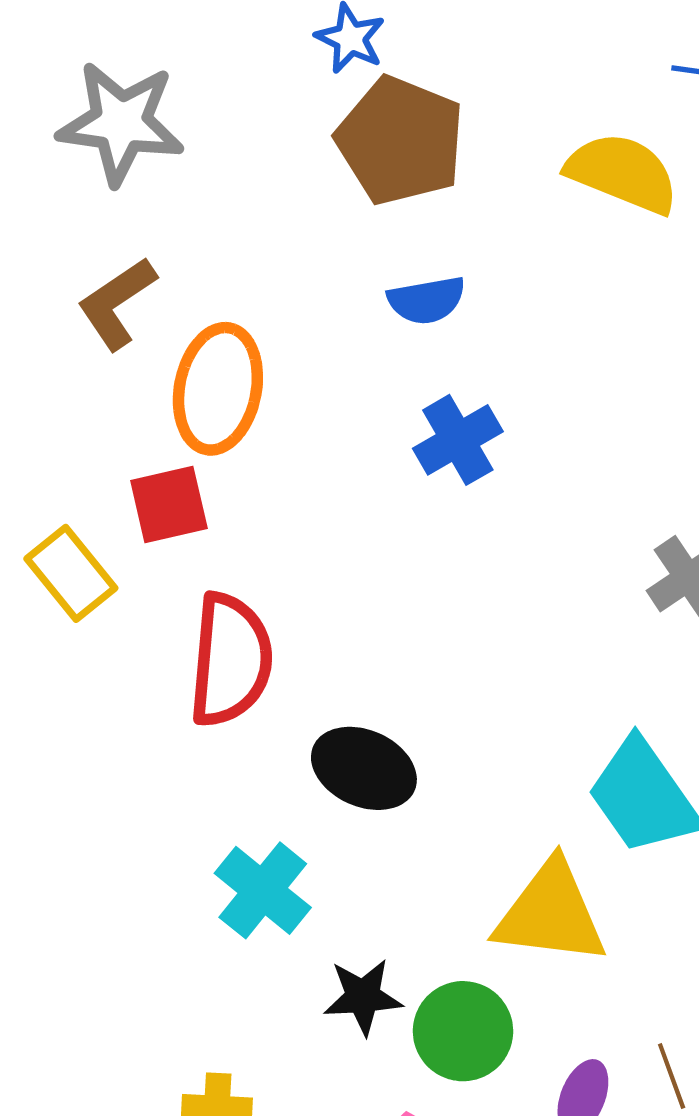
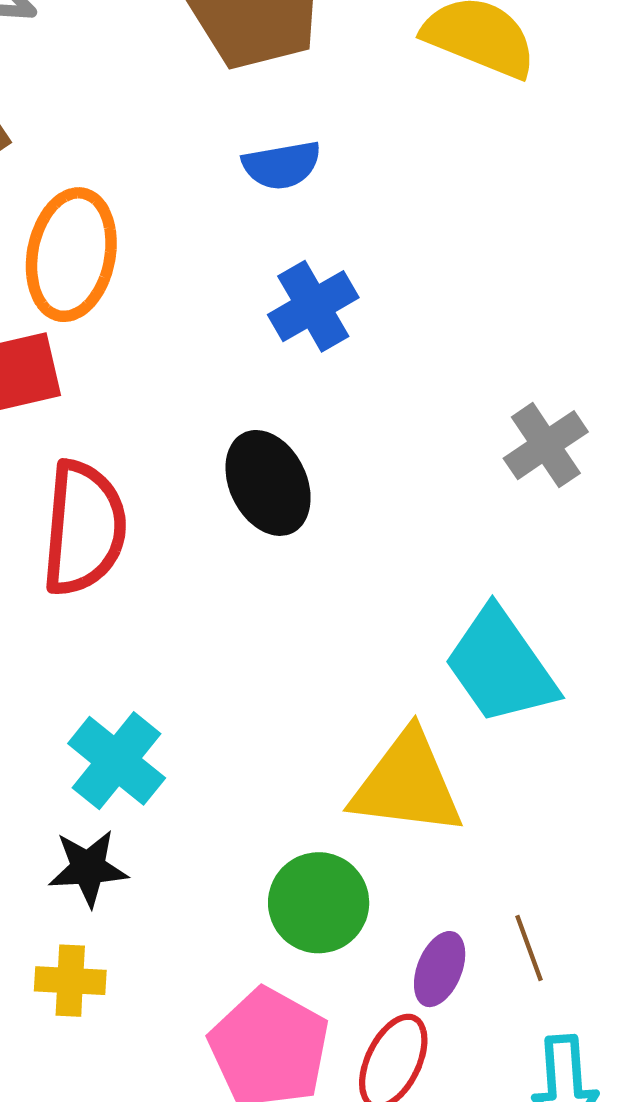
black ellipse: (364, 768) -> (268, 483), moved, turned 40
black star: (363, 997) -> (88, 868), moved

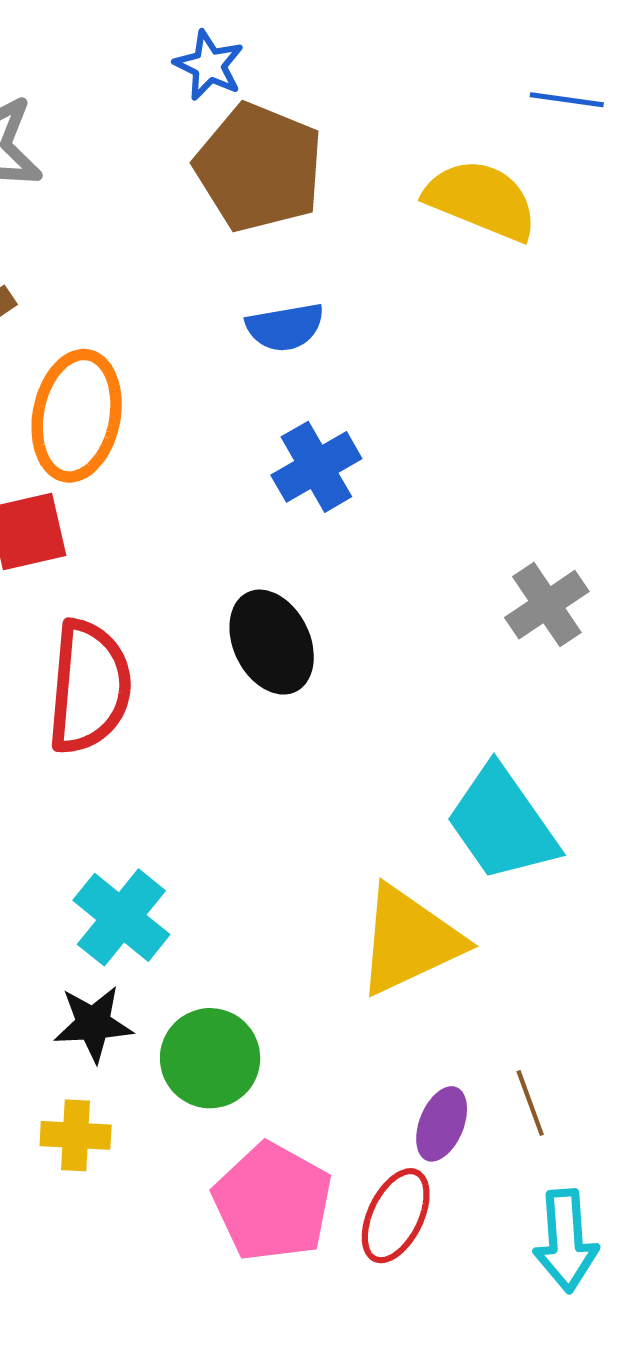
yellow triangle: (407, 784) -> (409, 940), turned -32
green circle: (319, 903) -> (210, 1058), moved

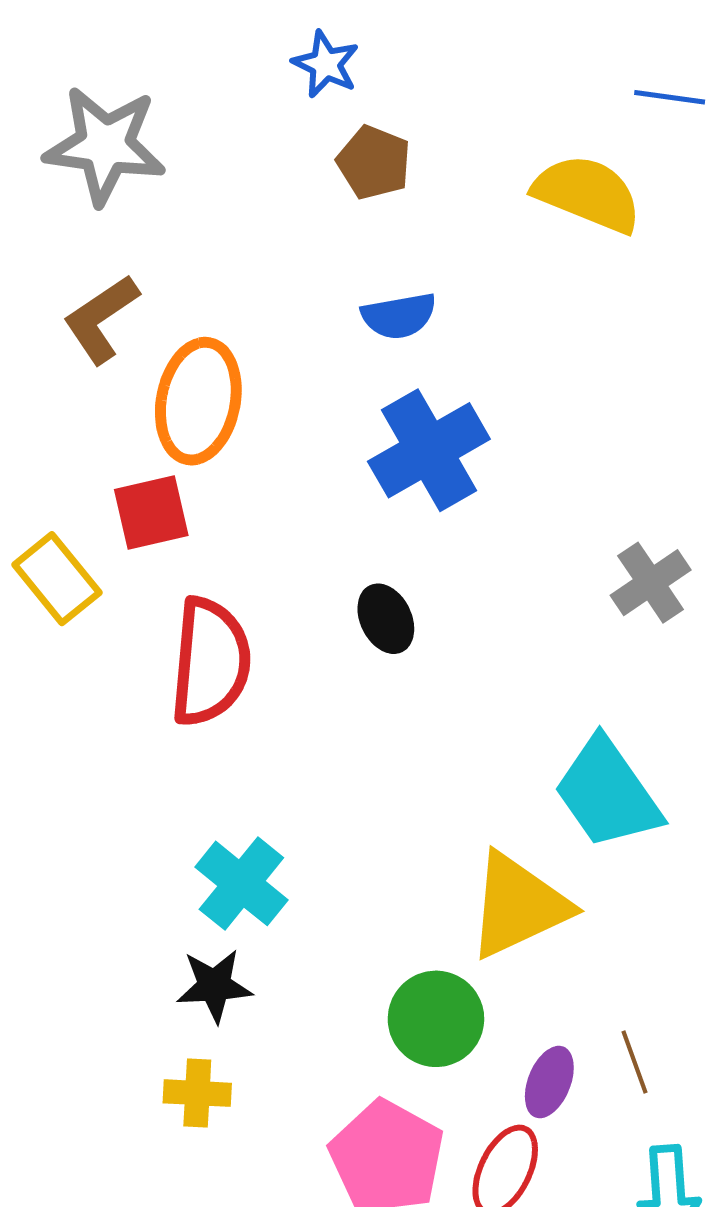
brown pentagon: (259, 168) -> (374, 162), size x0.6
blue cross: (316, 467) -> (429, 450), size x1.4
black ellipse: (272, 642) -> (386, 619), size x0.7
green circle: (210, 1058) -> (436, 1019), moved

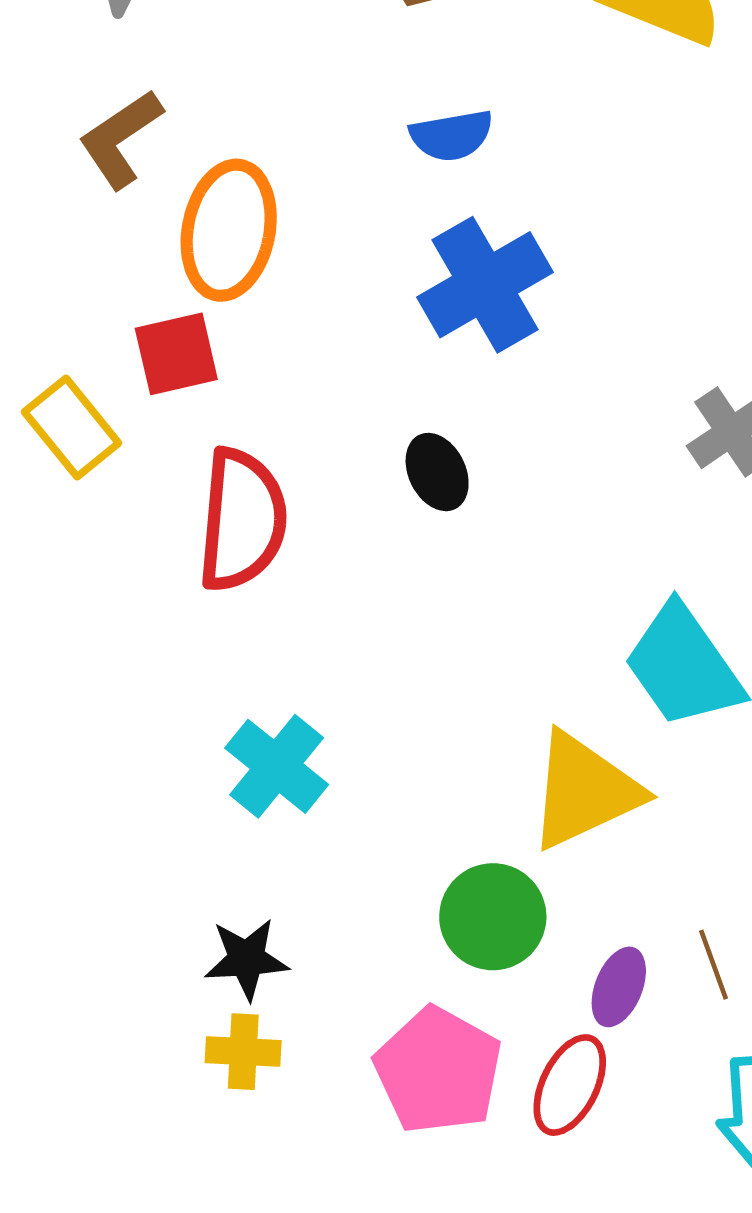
black star: (214, 986) -> (247, 959), moved
yellow cross: (197, 1093) -> (243, 1052), moved

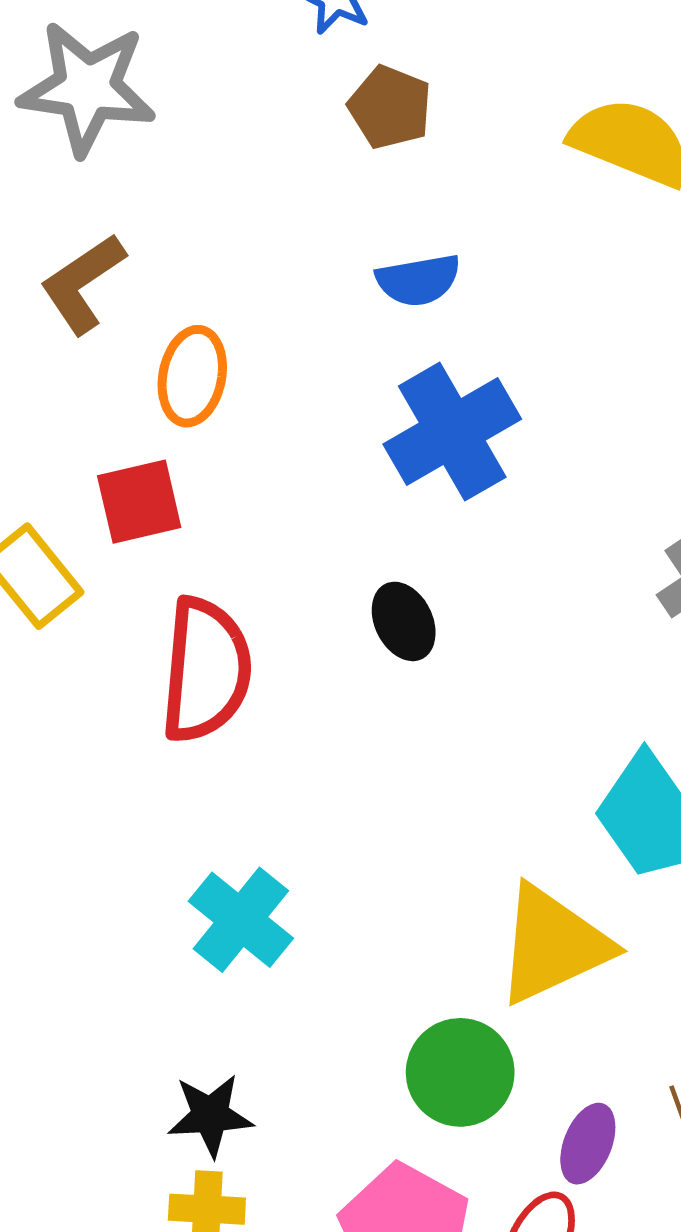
orange ellipse: (229, 230) -> (192, 376), size x0.7

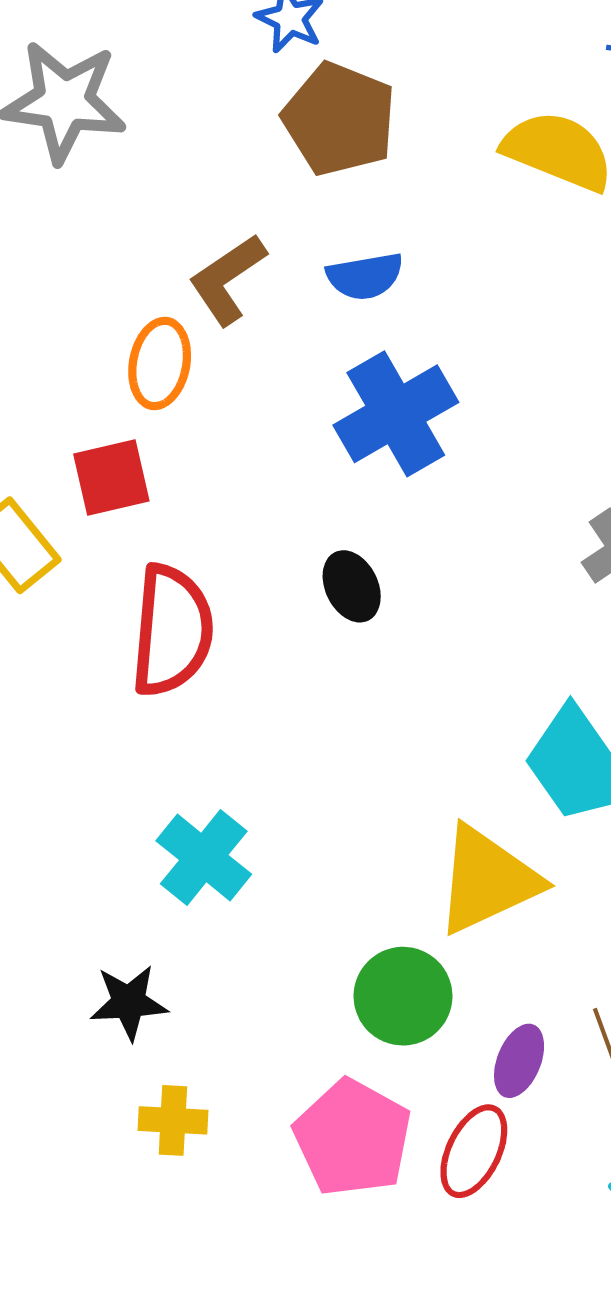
brown pentagon: (390, 107) -> (339, 119), size x1.5
brown L-shape: (83, 284) -> (227, 279), moved
black star: (210, 1115) -> (129, 1002), moved

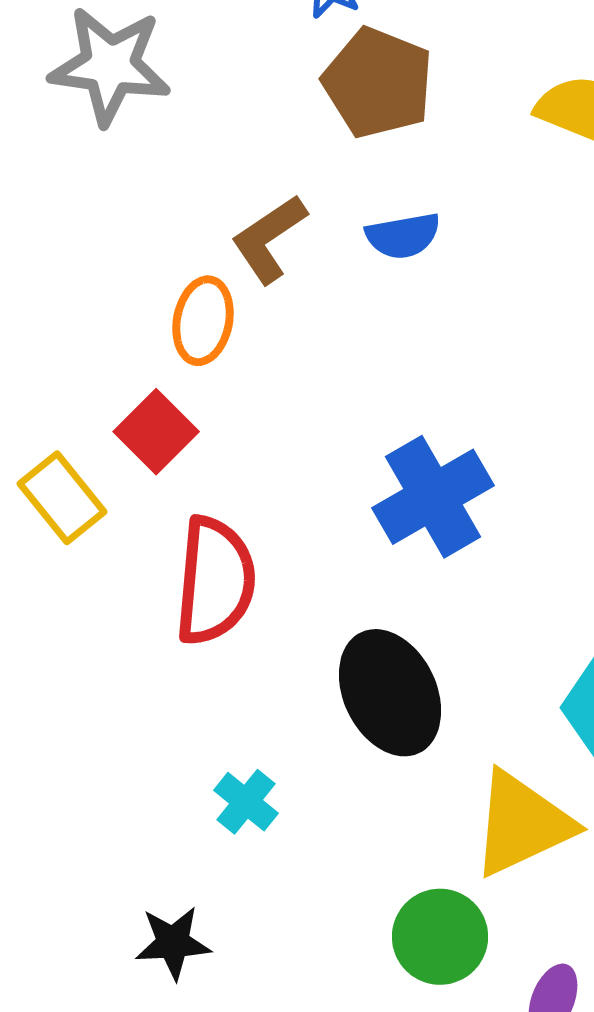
blue cross: (396, 414) -> (433, 497), moved
red square: (111, 478) -> (156, 432), turned -32
black ellipse: (352, 586) -> (390, 693), moved, size x1.8
cyan cross: (204, 857) -> (246, 802), size x0.7

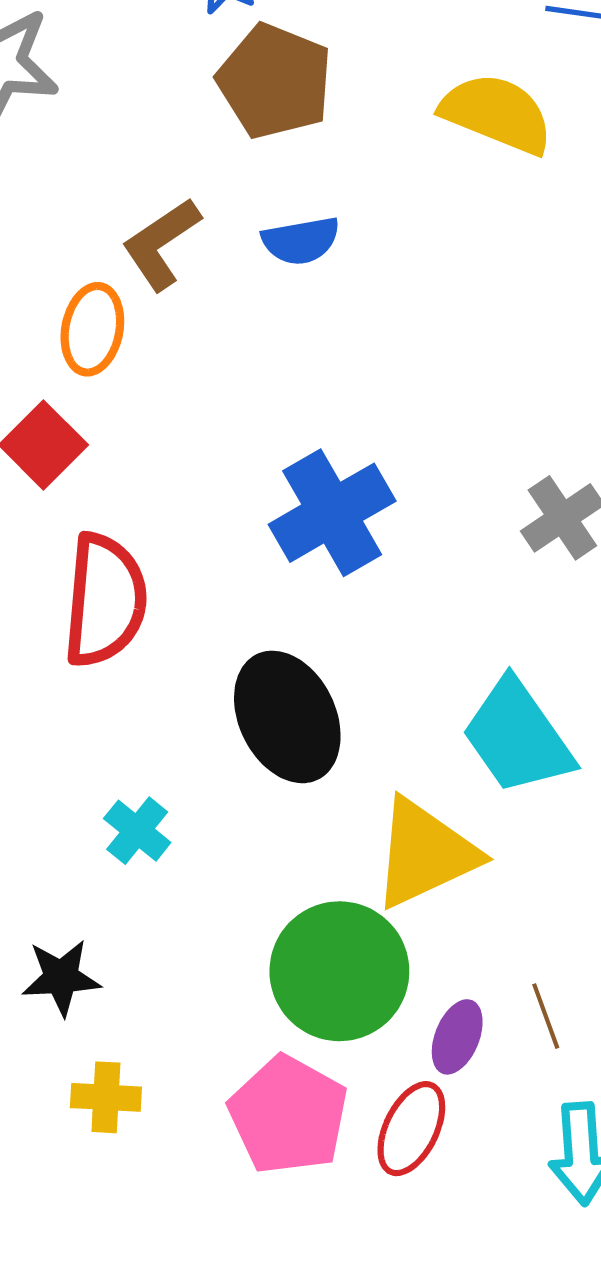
green circle: (440, 937) -> (339, 971), size x1.4

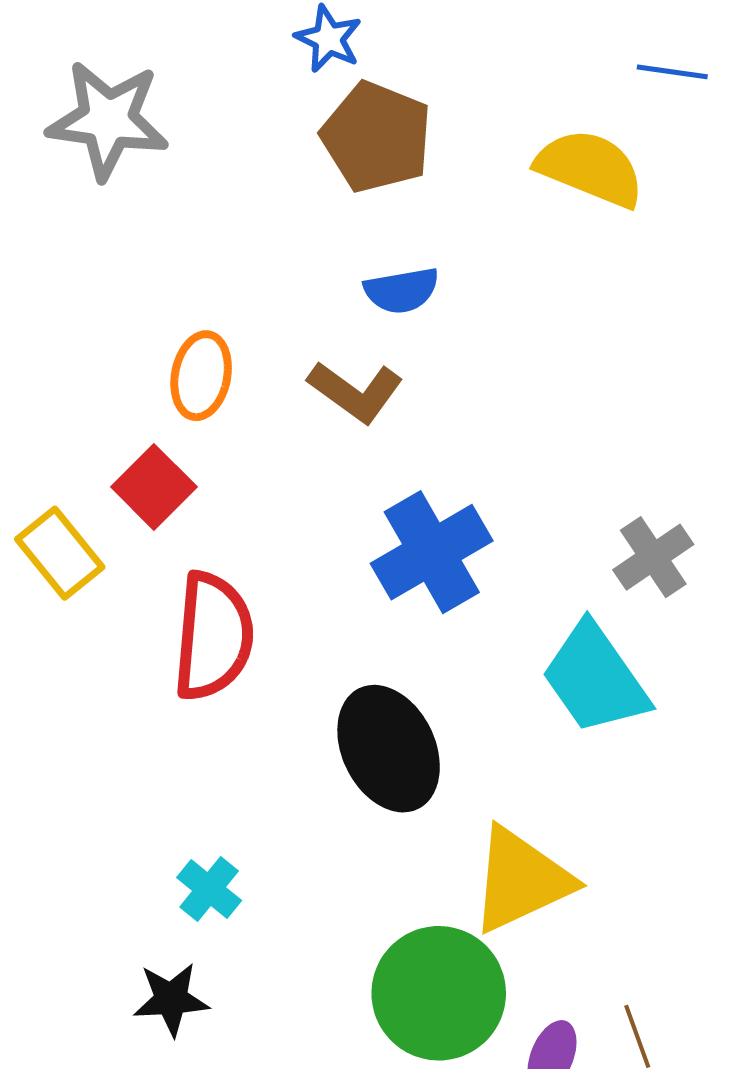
brown L-shape: (161, 244) -> (355, 392), moved, turned -110
cyan trapezoid: (518, 737) -> (595, 678), moved
cyan cross: (137, 831) -> (209, 889), moved

